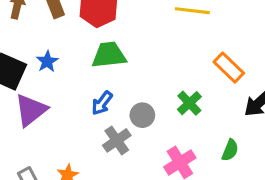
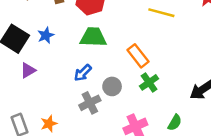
orange rectangle: (229, 68) -> (138, 56), moved
purple triangle: (31, 110) -> (28, 70), size x0.6

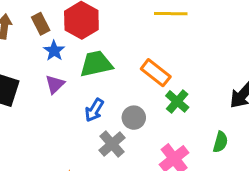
blue star: (46, 35) -> (54, 51), moved
purple triangle: (28, 70) -> (55, 84), moved

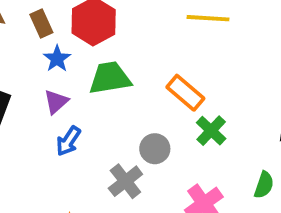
blue arrow: (94, 110) -> (68, 141), moved

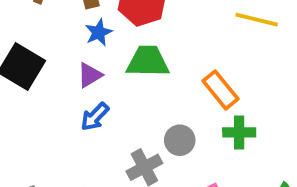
green cross: (211, 131) -> (239, 132), turned 36

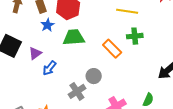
purple triangle: (90, 75) -> (35, 53), moved
green cross: (239, 132) -> (135, 36), moved

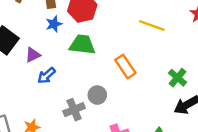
green cross: (135, 36) -> (178, 78), moved, turned 35

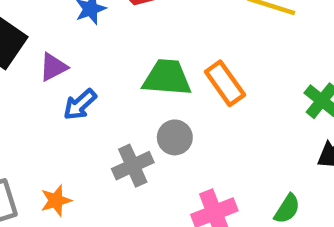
green trapezoid: (82, 45) -> (167, 78), moved

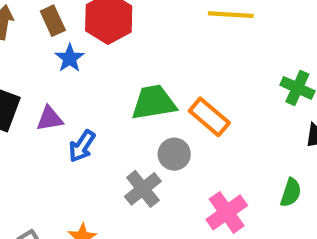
purple triangle: (53, 67) -> (50, 119), turned 32
orange rectangle: (225, 83) -> (209, 117), moved

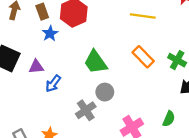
green trapezoid: (154, 102) -> (95, 62), turned -120
orange rectangle: (209, 117) -> (143, 57), moved

